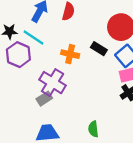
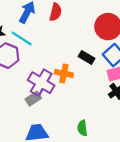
black rectangle: (99, 49) -> (87, 57), moved
orange cross: (70, 54) -> (64, 73), moved

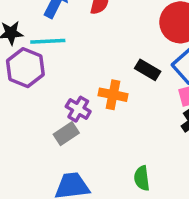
cyan line: (22, 38) -> (48, 41), turned -35
purple cross: (41, 83) -> (78, 109), size x0.6

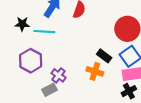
purple hexagon: (25, 68) -> (31, 61), moved
orange cross: (113, 95) -> (95, 71), moved

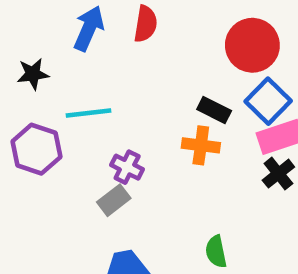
cyan line: (44, 32) -> (89, 113), moved
purple hexagon: (31, 61) -> (36, 149), moved

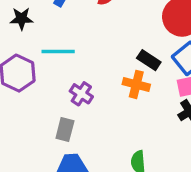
gray rectangle: (114, 200) -> (65, 130), moved, turned -45

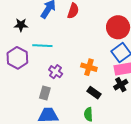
black rectangle: (149, 60) -> (94, 93), moved

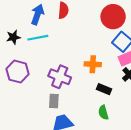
cyan line: (42, 46) -> (38, 38), moved
purple cross: (56, 72) -> (60, 77), size x1.5

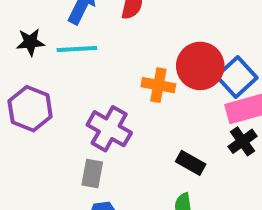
red circle: (113, 17) -> (200, 66), moved
orange cross: (93, 64) -> (158, 85), moved

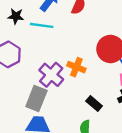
orange cross: (158, 85) -> (76, 67), moved
gray rectangle: (92, 174) -> (36, 99), size x1.5

